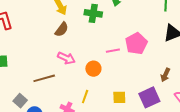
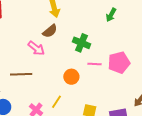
green cross: (93, 13) -> (82, 43), moved
pink arrow: (66, 58) -> (36, 48), moved

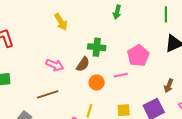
brown semicircle: (50, 31) -> (83, 64), moved
pink line: (95, 64) -> (121, 75), moved

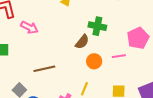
pink arrow: (55, 65) -> (29, 27), moved

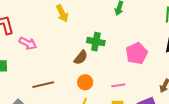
pink line: (119, 56) -> (118, 85), moved
orange circle: (94, 61) -> (85, 82), moved

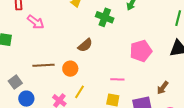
green cross: (96, 42) -> (105, 17), moved
orange circle: (85, 82) -> (70, 69), moved

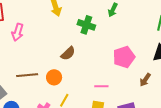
pink arrow: (36, 22) -> (18, 32), turned 72
brown arrow: (163, 88) -> (145, 80), moved

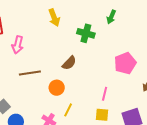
brown line: (27, 75) -> (30, 73), moved
pink line: (101, 86) -> (105, 94), turned -72

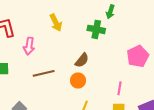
green arrow: (111, 17) -> (110, 12), moved
yellow arrow: (54, 18) -> (56, 23), moved
orange circle: (57, 88) -> (78, 81), moved

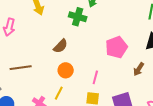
brown line: (44, 73) -> (21, 68), moved
orange circle: (78, 81) -> (66, 70), moved

